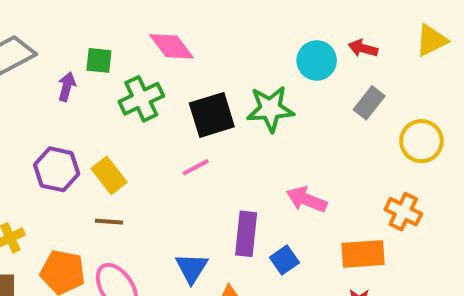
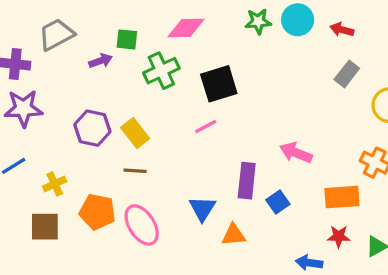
pink diamond: (172, 46) -> (186, 28), turned -54
cyan circle: (317, 60) -> (298, 20), moved
purple arrow: (67, 87) -> (101, 61), turned 55
green star: (270, 109) -> (258, 21), moved, size x0.7

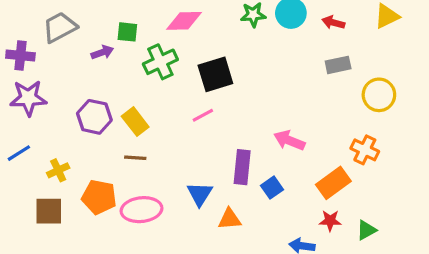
gray rectangle: (347, 74) -> (338, 65), turned 40
orange rectangle: (342, 197) -> (333, 183), turned -32
pink ellipse: (142, 225) -> (142, 210), turned -63

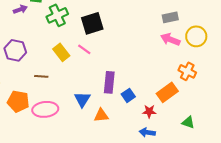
pink line: (203, 115) -> (84, 49), turned 64
yellow rectangle: (135, 122) -> (61, 52), moved
pink arrow: (289, 140) -> (170, 39), moved
red star: (330, 221) -> (149, 111), moved
green triangle: (366, 230) -> (188, 122), turned 48

